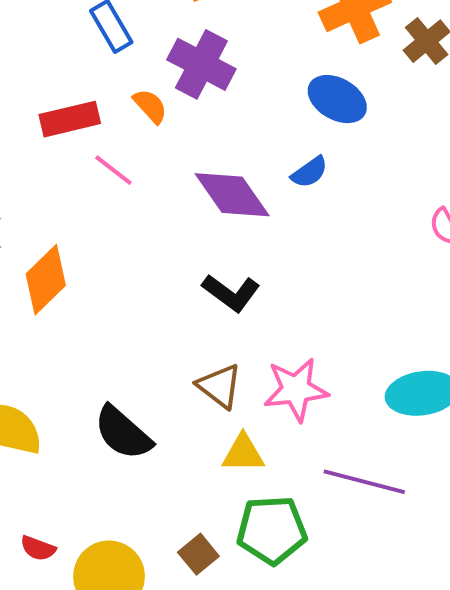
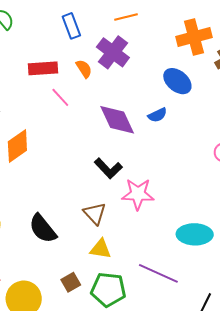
pink star: (296, 389) -> (138, 194), moved
brown square: (198, 554) -> (71, 282), moved

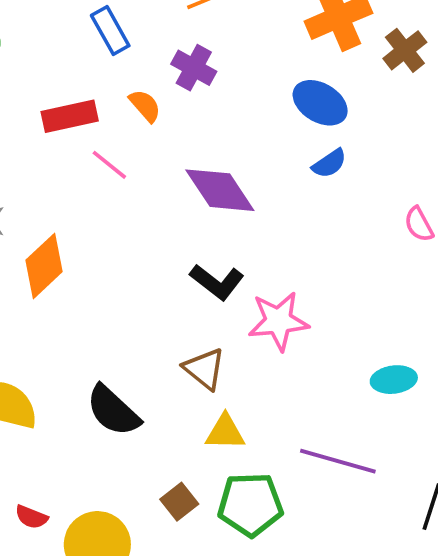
purple cross: (113, 52) -> (194, 68), size x0.7
blue semicircle: (157, 115) -> (329, 163), moved
cyan ellipse: (195, 234) -> (394, 380), size x0.7

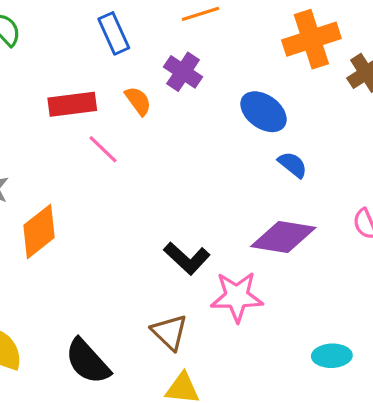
blue ellipse: (320, 103) -> (264, 112), moved
blue semicircle: (329, 163) -> (293, 165), turned -112
purple diamond: (220, 190) -> (283, 237), moved, turned -52

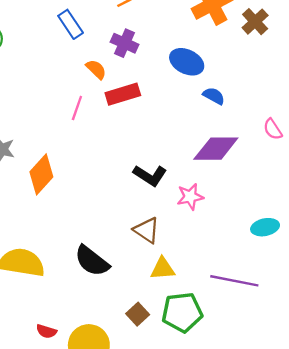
red rectangle: (72, 104) -> (123, 94), moved
pink line: (103, 149) -> (77, 108), turned 75
pink star: (237, 297) -> (190, 197), size x0.7

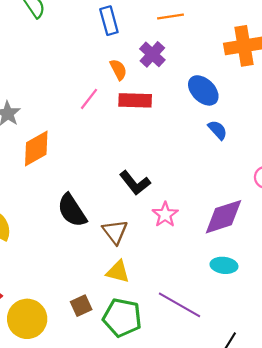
purple diamond: (216, 149) -> (224, 217), moved, turned -36
pink star: (190, 197) -> (165, 215), turned 30
black semicircle: (92, 261) -> (72, 210), moved

